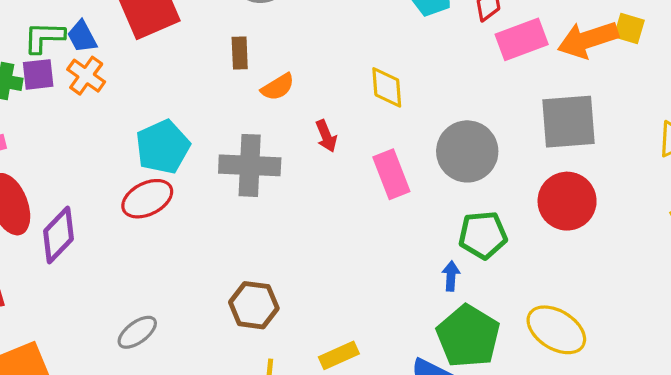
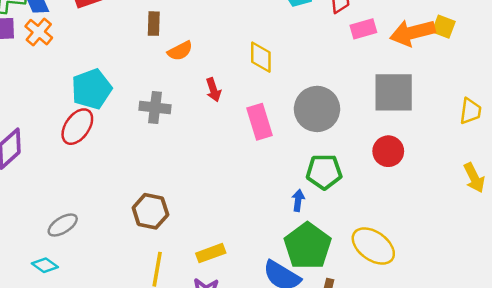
pink rectangle: (522, 39) -> (363, 29), size x0.7
gray cross: (250, 165) -> (155, 107), size x0.7
red ellipse: (147, 199) -> (77, 127), turned -33
red circle: (567, 201) -> (388, 151), size x0.7

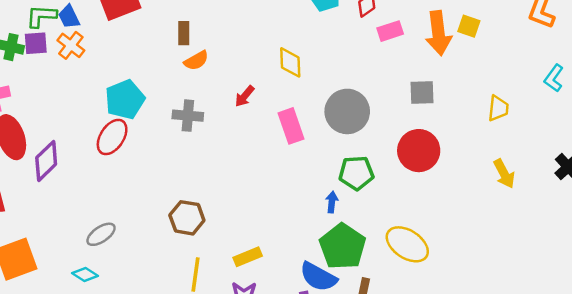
orange arrow: (412, 33) -> (438, 33), turned -81
orange semicircle: (180, 51) -> (196, 61), moved
red arrow: (213, 90) -> (245, 96), turned 60
gray square: (394, 92) -> (422, 93), size x0.6
red circle: (388, 151) -> (419, 151), size x1.4

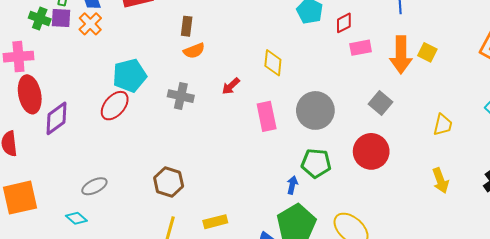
gray square: (422, 93) -> (380, 103), turned 35

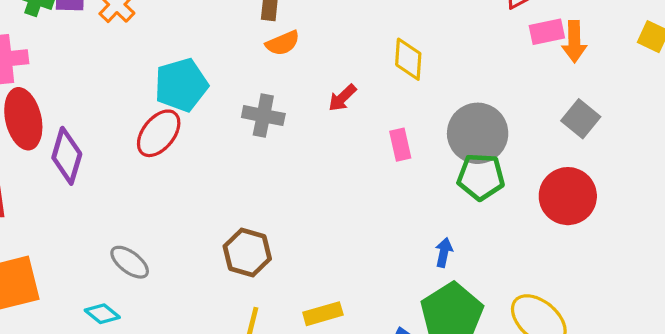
orange arrow: (401, 55) -> (574, 41), moved, size x0.7
pink rectangle: (267, 116) -> (400, 145), size x0.7
purple diamond: (57, 118) -> (67, 156), turned -36
green pentagon: (316, 163) -> (481, 177), moved
gray ellipse: (94, 186) -> (130, 262), turned 65

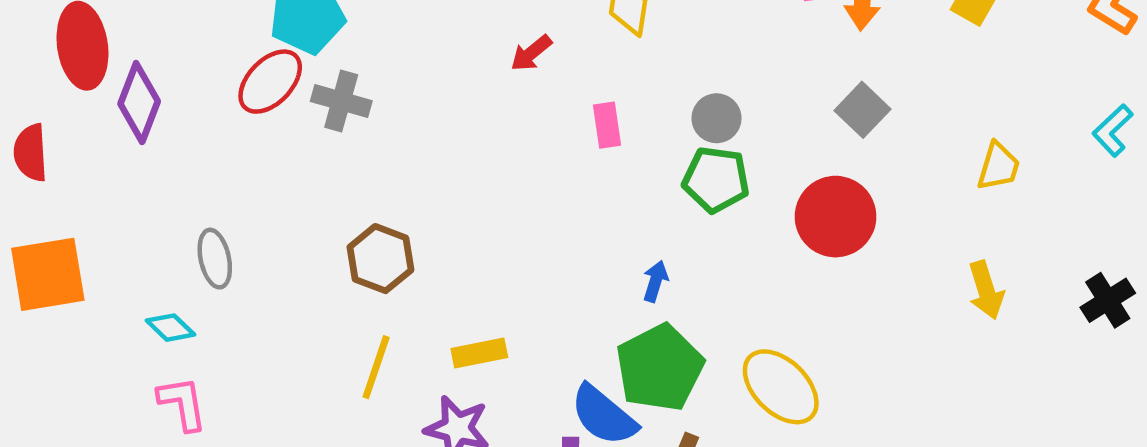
gray cross: (263, 116) -> (341, 101), moved
gray circle: (478, 133) -> (717, 118), size x0.6
gray ellipse: (130, 262) -> (215, 259), turned 36

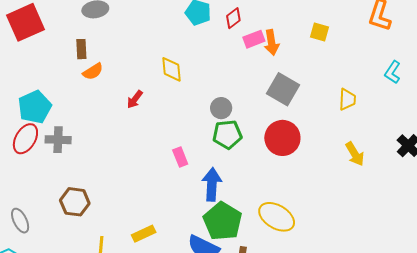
gray square: (862, 110) -> (283, 89), size x1.4
pink rectangle: (607, 125) -> (180, 157), moved
brown hexagon: (380, 259) -> (75, 202), moved
blue arrow: (655, 281) -> (212, 184), size x1.8

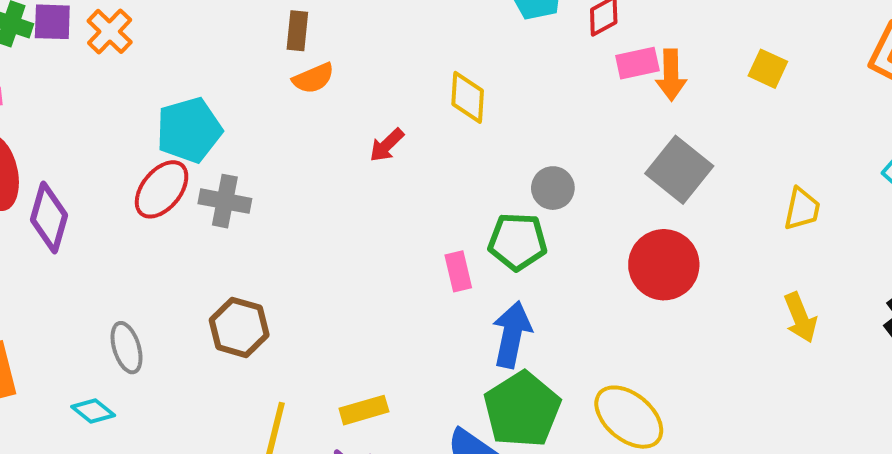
green pentagon: (227, 134) -> (517, 242), moved

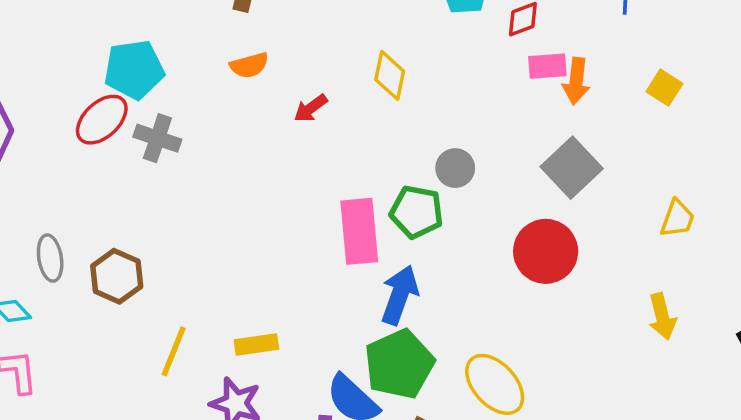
orange semicircle: (313, 78) -> (249, 65), moved
pink rectangle: (458, 271) -> (359, 231), size x1.8
brown hexagon: (239, 327) -> (117, 276), moved

